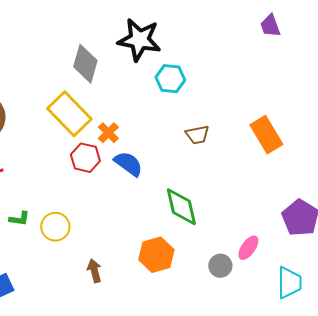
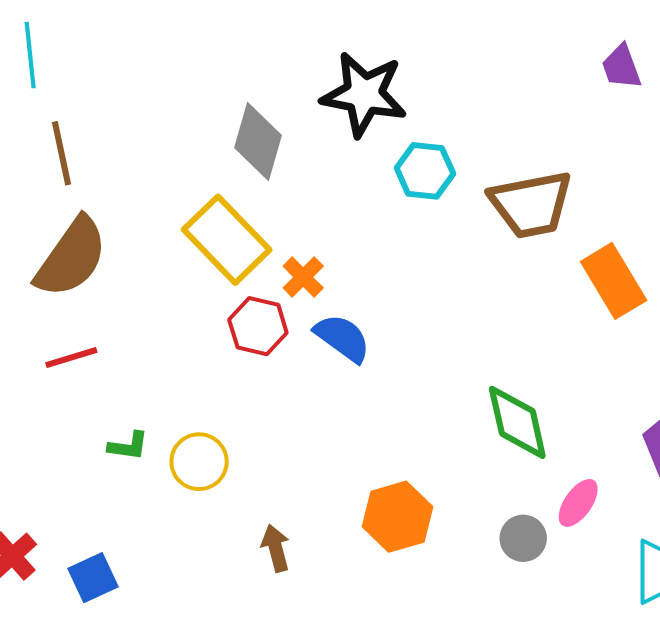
brown trapezoid: (197, 135) -> (531, 204), moved, size x1.8
green diamond: (181, 207) -> (517, 422), moved

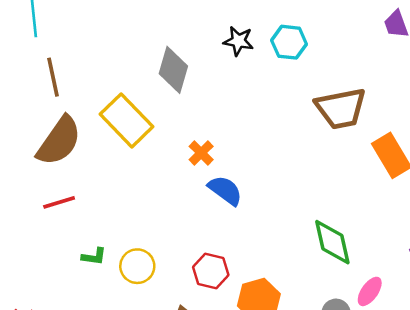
black star: (364, 94) -> (238, 41), size x0.6
cyan hexagon: (425, 171) -> (289, 42), moved
yellow rectangle: (227, 240) -> (126, 120), moved
red hexagon: (258, 326) -> (211, 271), moved

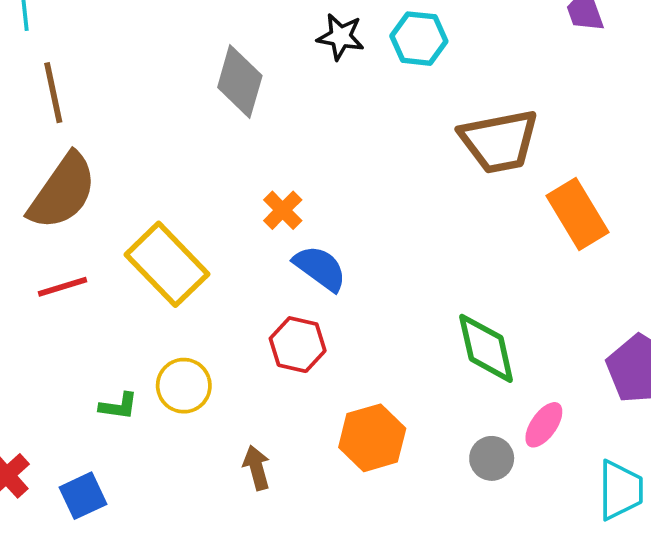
yellow rectangle: (126, 120) -> (167, 264), moved
green L-shape: (94, 257) -> (118, 406), moved
red hexagon: (211, 271) -> (298, 345), moved

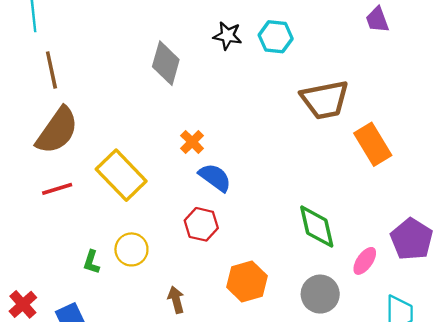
green L-shape: (118, 406) -> (91, 262), turned 100
pink ellipse: (544, 425) -> (365, 261), moved
gray circle: (492, 458) -> (320, 294), size x1.4

